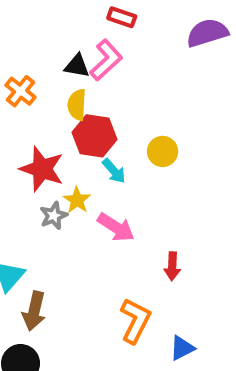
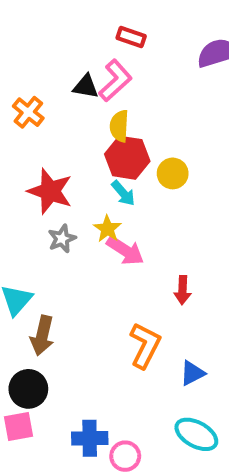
yellow semicircle: (77, 105) -> (119, 126), moved
red hexagon: (94, 136) -> (127, 158), moved
yellow star: (77, 200) -> (107, 229), moved

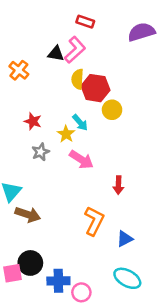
red hexagon: (127, 158) -> (95, 88), moved
red star: (50, 191) -> (33, 121), size x0.6
yellow star: (107, 229) -> (66, 134), moved
brown arrow: (42, 336) -> (28, 214), turned -85
black circle: (28, 389) -> (30, 263), moved

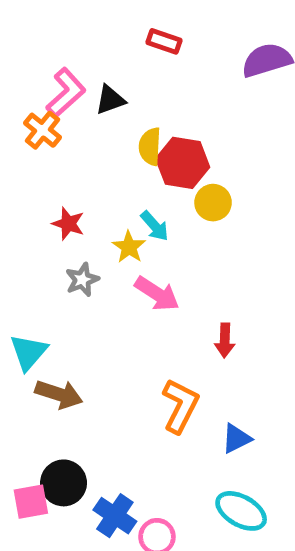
pink L-shape: (75, 50) -> (66, 93), moved
black triangle: (56, 54) -> (110, 100), turned -30
blue cross: (58, 281) -> (115, 516), turned 35

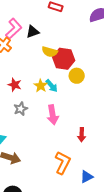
yellow semicircle: (150, 147) -> (50, 52), turned -77
yellow star: (129, 247) -> (41, 86), moved
pink arrow: (157, 294) -> (53, 115), turned 48

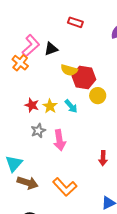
yellow star: (41, 86) -> (50, 106), moved
pink arrow: (53, 115) -> (59, 140), moved
orange L-shape: (63, 163) -> (65, 187), moved, turned 110

